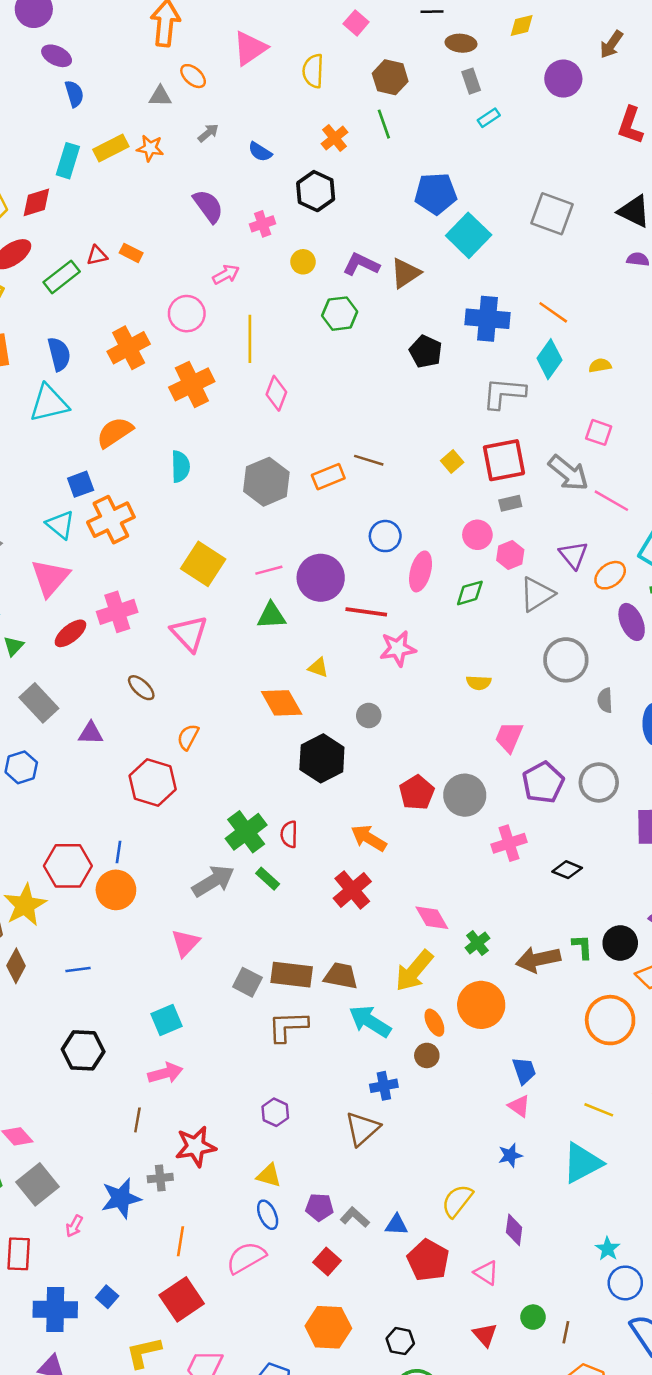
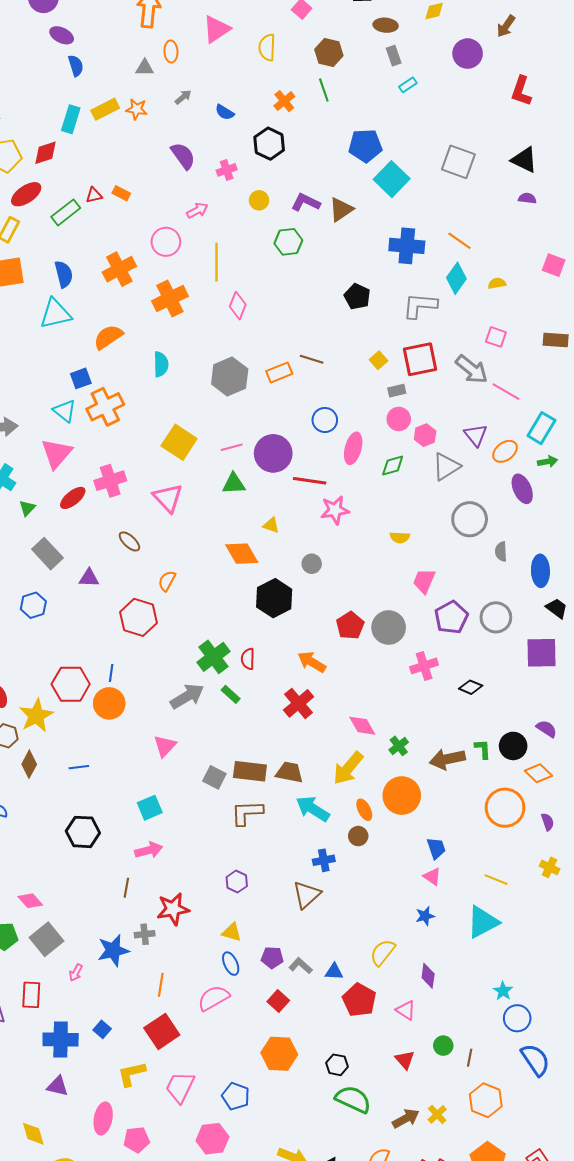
orange ellipse: (193, 76) -> (171, 52), turned 45
black pentagon: (426, 352) -> (357, 296), moved
gray rectangle: (510, 503) -> (397, 391), moved

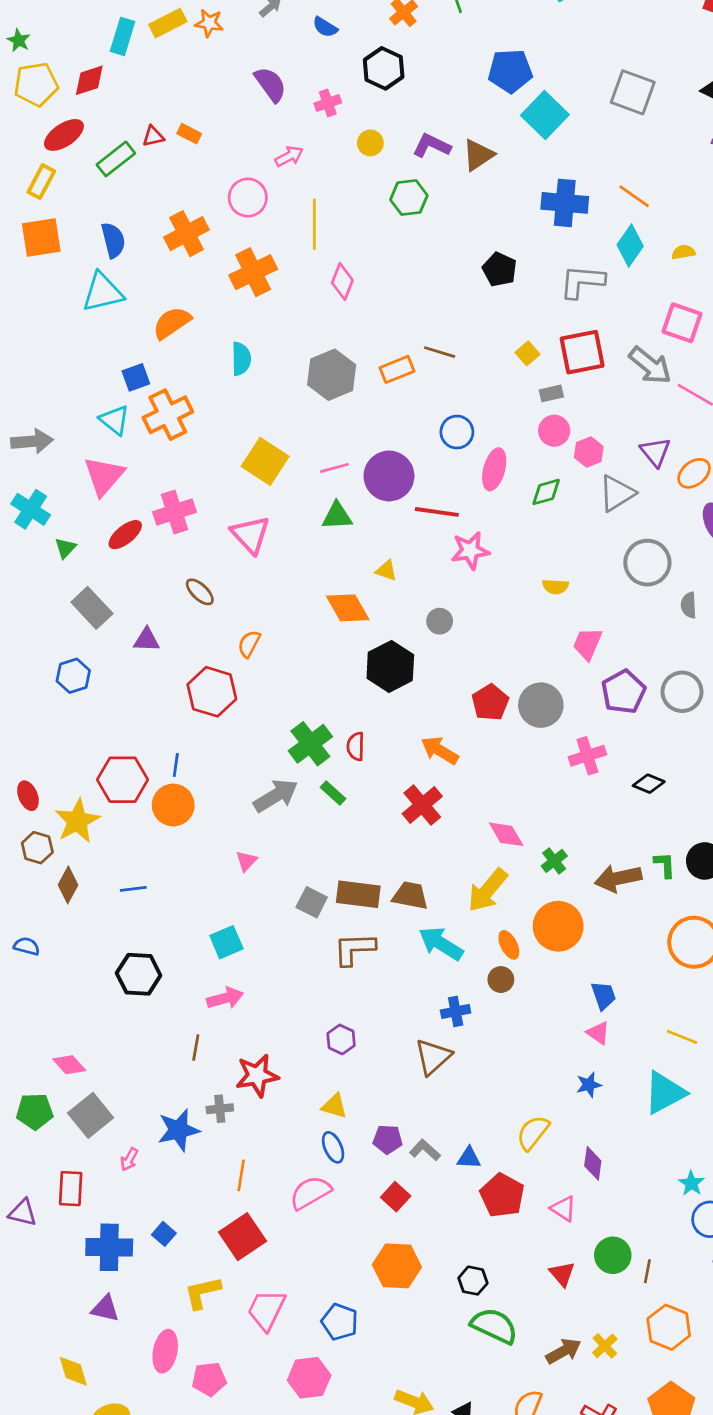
pink square: (496, 337) -> (682, 323), size x1.4
pink triangle: (165, 746) -> (246, 861), size x0.7
green circle: (443, 1046) -> (613, 1255), size x1.4

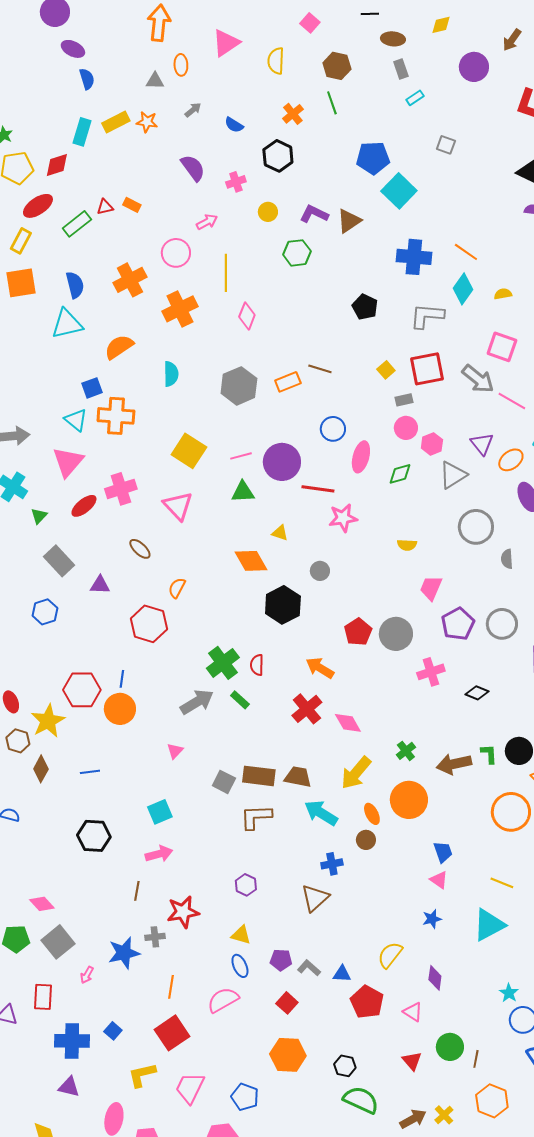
gray square: (633, 92) -> (446, 145), moved, size x0.6
orange cross: (168, 415) -> (116, 416), turned 30
pink diamond: (506, 834) -> (348, 723), moved

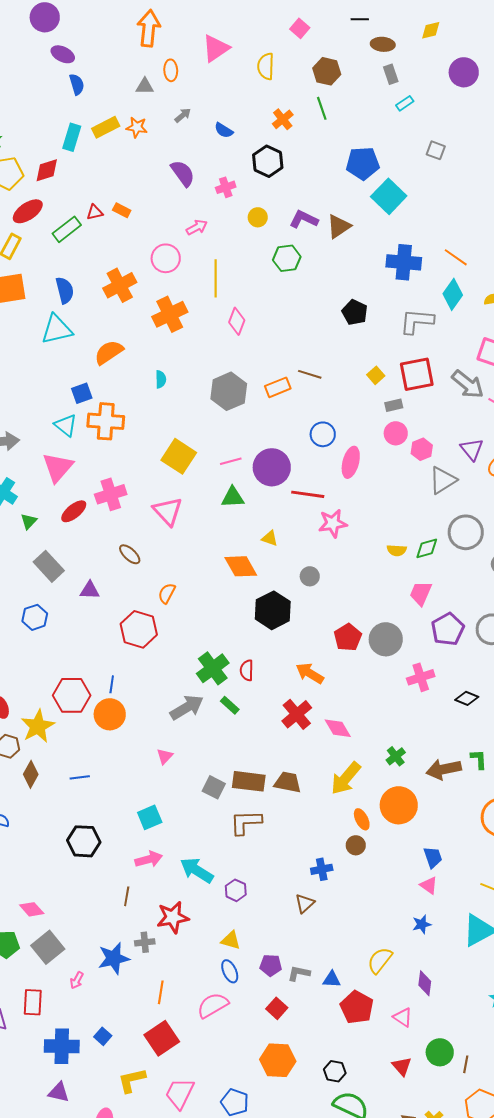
cyan semicircle: (171, 374) -> (161, 379), size x0.7
green diamond: (400, 474) -> (427, 548), moved
cyan arrow: (321, 813) -> (197, 870), moved
brown triangle: (315, 898) -> (305, 903), size x0.7
gray L-shape: (309, 968) -> (299, 973), turned -30

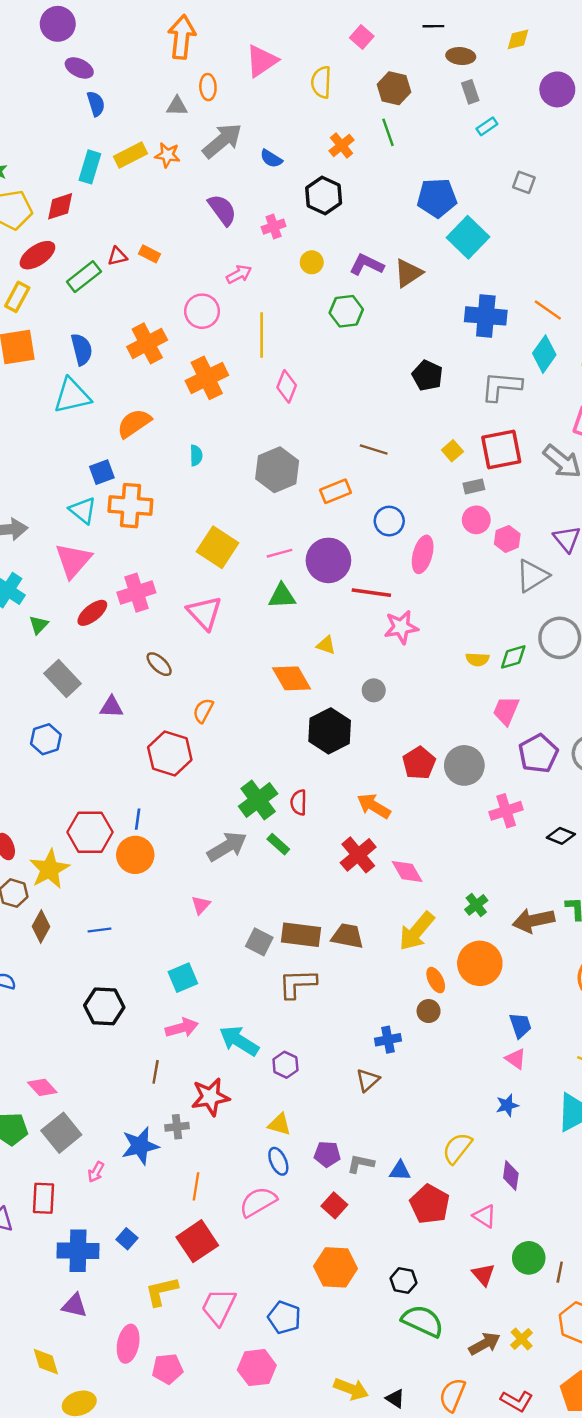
gray arrow: (183, 115) -> (222, 141), size x2.0
orange rectangle: (278, 387) -> (336, 491), moved

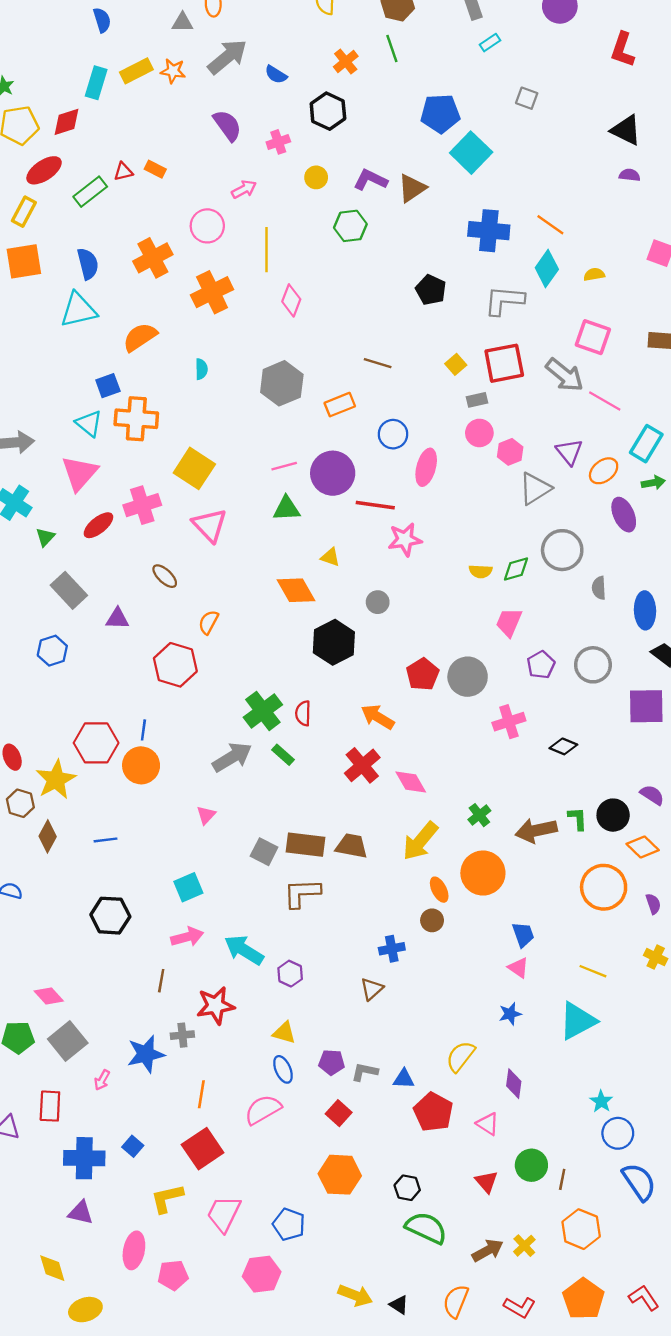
yellow square: (218, 547) -> (194, 468), moved
purple pentagon: (538, 754) -> (541, 665), size x0.7

